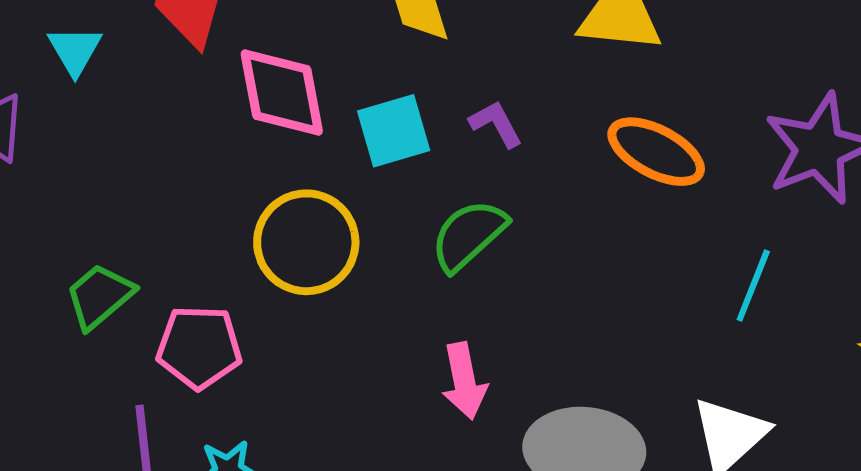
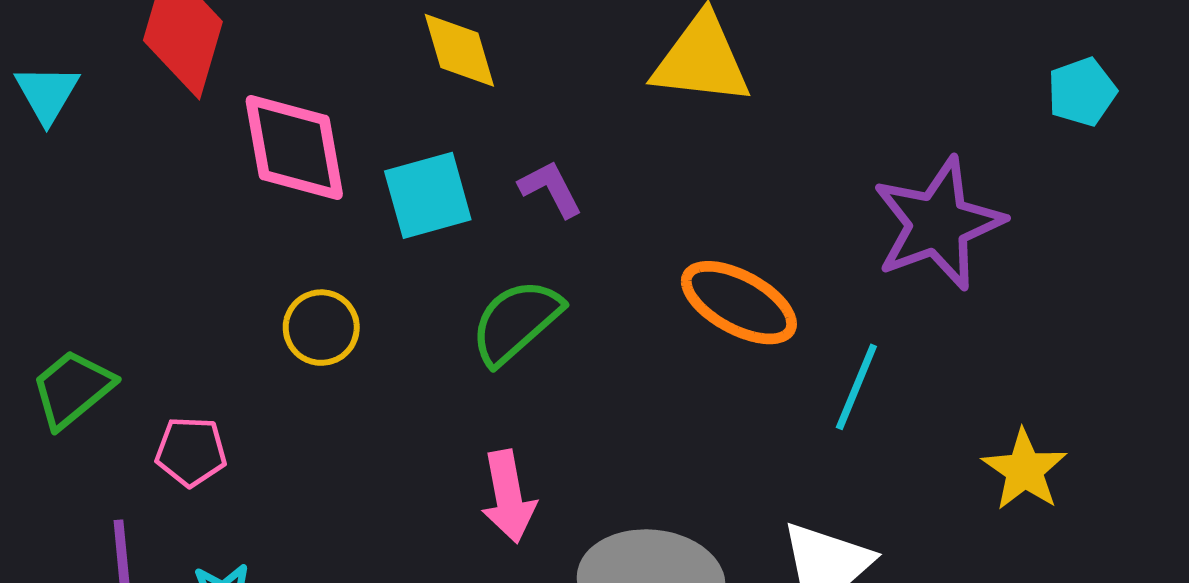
orange ellipse: (656, 152) -> (739, 303), moved
yellow circle: (306, 242) -> (321, 328), size x0.6
pink pentagon: (199, 347) -> (191, 452), size x0.7

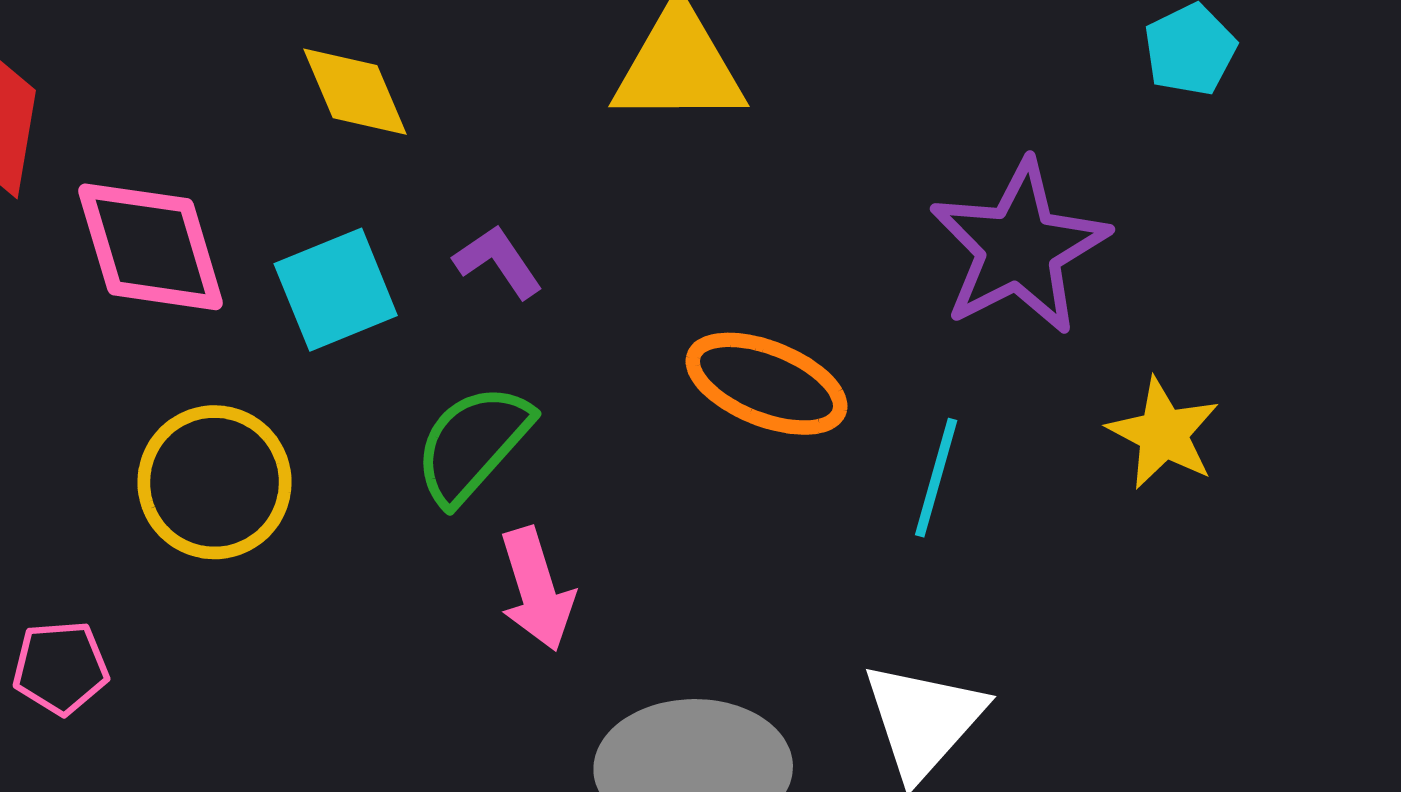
yellow circle: (321, 328) -> (214, 482), size x1.5
yellow star: (1025, 470) -> (1163, 434), moved
pink arrow: (508, 497) -> (537, 589), moved

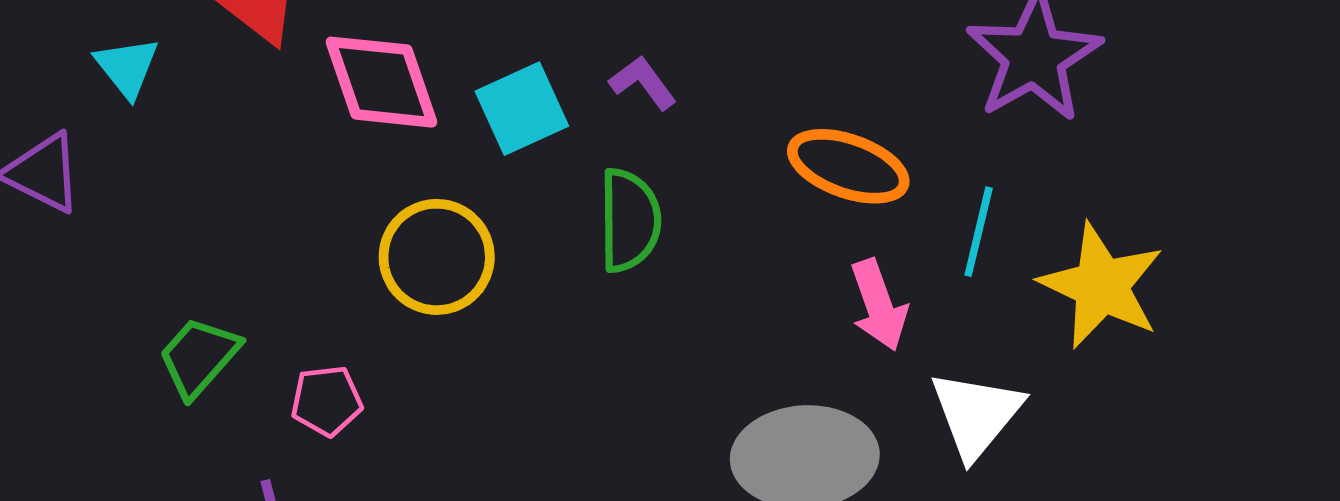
yellow star: (1163, 434) -> (1101, 286), moved, size x1.5
green semicircle: (473, 444) -> (629, 220), turned 140
pink arrow: (537, 589) -> (879, 305), moved

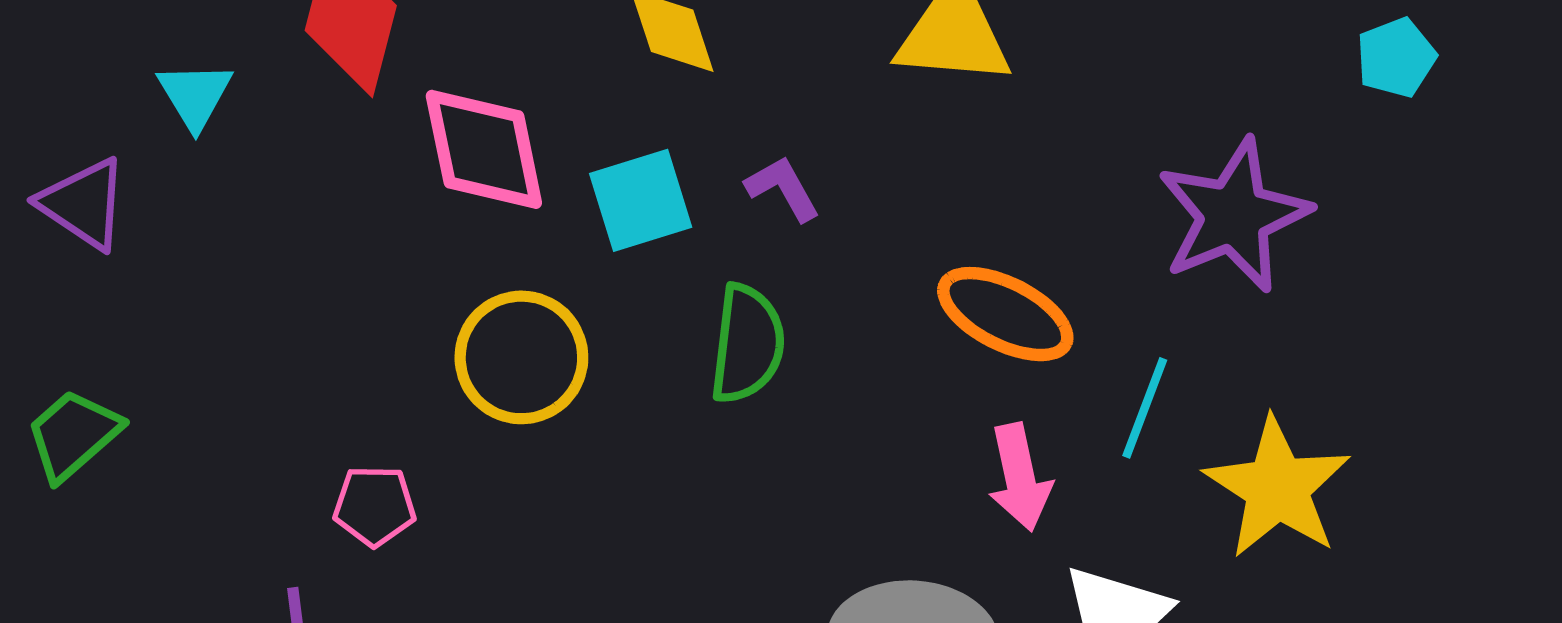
green trapezoid: (199, 357) -> (73, 435), moved

